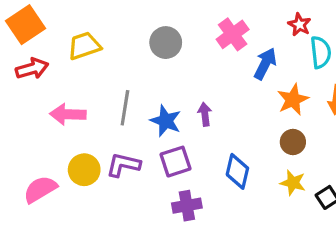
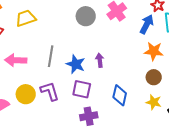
gray circle: (166, 43) -> (86, 16), moved
blue arrow: (265, 64) -> (147, 24), moved
orange star: (293, 100) -> (154, 51), turned 30
purple square: (175, 162) -> (82, 89), turned 30
purple L-shape: (123, 165) -> (50, 91), turned 60

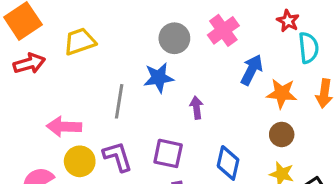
blue arrow: (147, 24) -> (252, 70), moved
pink arrow: (16, 60) -> (64, 127), moved
blue star: (76, 64) -> (159, 78), moved, turned -30

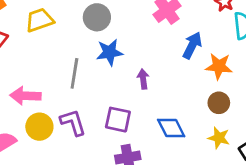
gray circle: (174, 38) -> (97, 17), moved
blue diamond: (228, 163) -> (171, 128), turned -40

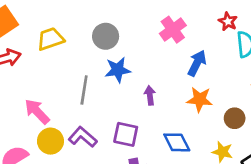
orange star: (219, 66) -> (200, 99), moved
pink arrow: (25, 96) -> (37, 112), turned 44
brown circle: (219, 103) -> (235, 118), moved
purple L-shape: (73, 122) -> (83, 137), turned -32

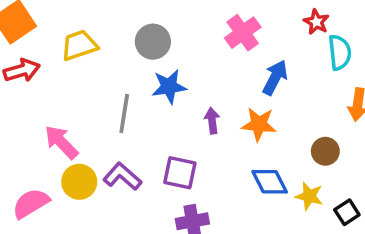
orange star: (200, 99) -> (259, 124), moved
blue diamond: (177, 142) -> (270, 182), moved

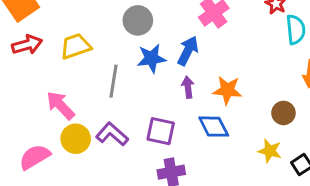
yellow trapezoid: (79, 45) -> (76, 46), moved
blue arrow: (275, 78) -> (188, 51), moved
blue diamond: (270, 182) -> (214, 127), moved

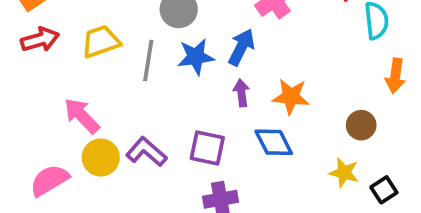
gray line: (114, 81) -> (148, 61), moved

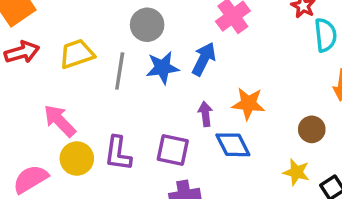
purple arrow: (241, 93) -> (205, 114), moved
purple L-shape: (146, 152) -> (118, 153), turned -123

